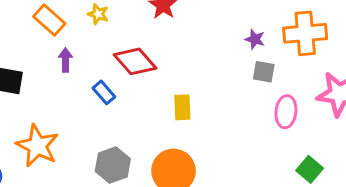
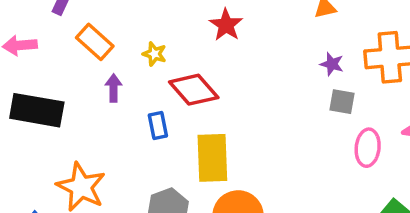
yellow star: (98, 14) -> (154, 54), moved
blue rectangle: (104, 92) -> (158, 125), turned 30
yellow rectangle: (182, 107) -> (212, 158), moved, size x1.6

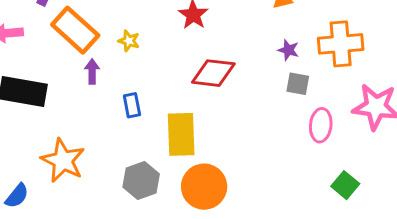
orange rectangle: (95, 42) -> (75, 30), size x1.4
red diamond: (194, 90) -> (213, 73), moved, turned -42

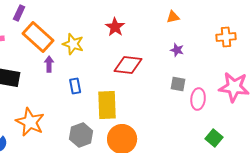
yellow star: (129, 41) -> (73, 44), size x1.5
orange cross: (341, 44) -> (226, 37), moved, size x0.7
gray square: (298, 84) -> (178, 84), moved

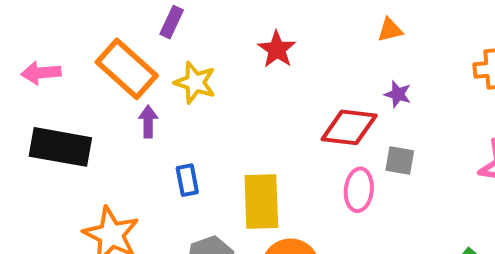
purple rectangle: (19, 13) -> (172, 22), moved
red diamond: (128, 65) -> (349, 127), moved
blue rectangle: (75, 86) -> (187, 180), moved
pink ellipse: (198, 99) -> (359, 190), moved

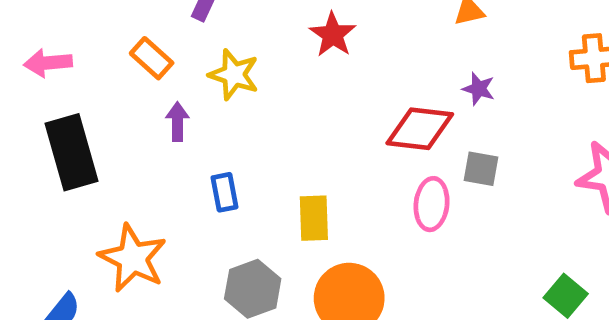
orange rectangle: (127, 69) -> (152, 58), size x0.6
black rectangle: (60, 147) -> (72, 152), turned 64
yellow rectangle: (261, 201) -> (314, 218), size x0.7

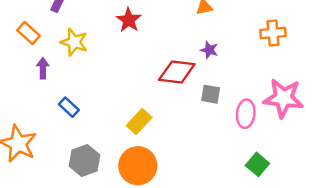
blue rectangle: (224, 192) -> (69, 107), turned -36
pink ellipse: (432, 204) -> (246, 114), moved
yellow rectangle: (314, 218) -> (139, 121), moved, turned 45

